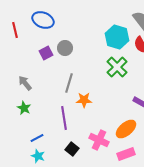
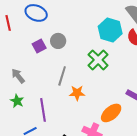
green cross: (117, 67) -> (98, 60), moved
purple line: (64, 118) -> (43, 110), moved
orange ellipse: (126, 129) -> (111, 113), moved

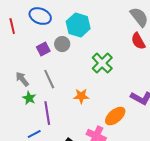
cyan hexagon: (110, 30) -> (78, 25), moved
gray line: (62, 76) -> (49, 79), moved, turned -42
green star: (17, 101) -> (29, 98), moved

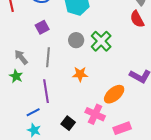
gray circle: (62, 44) -> (76, 40), moved
gray line: (49, 79) -> (48, 57), turned 30
green star: (29, 98) -> (16, 76), moved

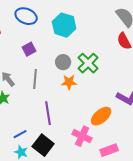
orange star: (80, 74) -> (69, 82), moved
purple line: (46, 91) -> (48, 113), moved
black square: (68, 123) -> (43, 145), moved, size x1.5

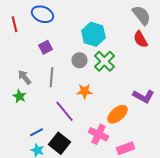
cyan hexagon: (64, 25) -> (93, 34), moved
orange star: (69, 82) -> (84, 91), moved
purple line: (48, 113) -> (64, 111), turned -30

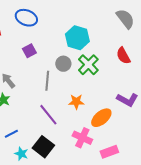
red semicircle: (140, 39) -> (123, 56), moved
gray line: (51, 77) -> (47, 81), moved
orange star: (84, 91) -> (76, 102), moved
blue line: (36, 132) -> (11, 134), moved

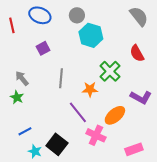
gray circle: (63, 64) -> (77, 15), moved
green cross: (88, 65) -> (110, 71), moved
orange star: (76, 102) -> (90, 89), moved
purple line: (48, 115) -> (78, 112), moved
pink rectangle: (109, 152) -> (134, 149), moved

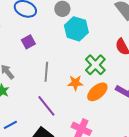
purple line: (78, 112) -> (46, 106), moved
orange ellipse: (115, 115) -> (97, 92), moved

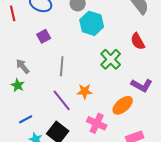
orange star: (75, 83) -> (85, 91), moved
orange ellipse: (97, 92) -> (123, 105), moved

